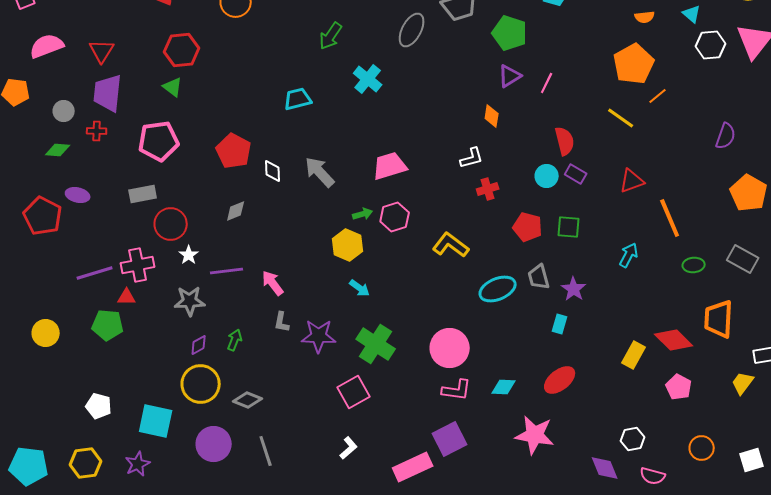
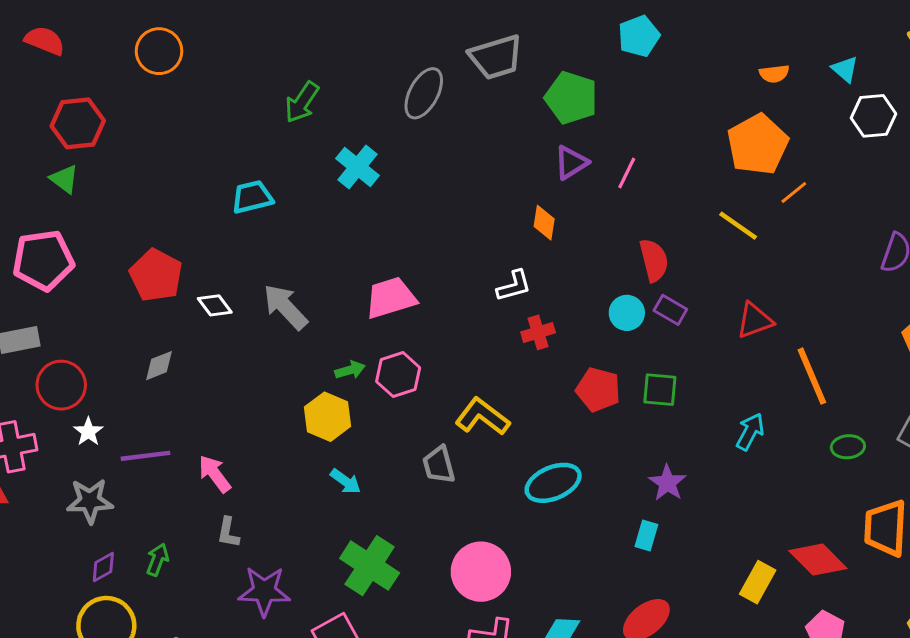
white diamond: (273, 171) -> (215, 305), turned -35
gray trapezoid: (539, 277) -> (439, 465), moved
purple star: (319, 336) -> (264, 591), moved

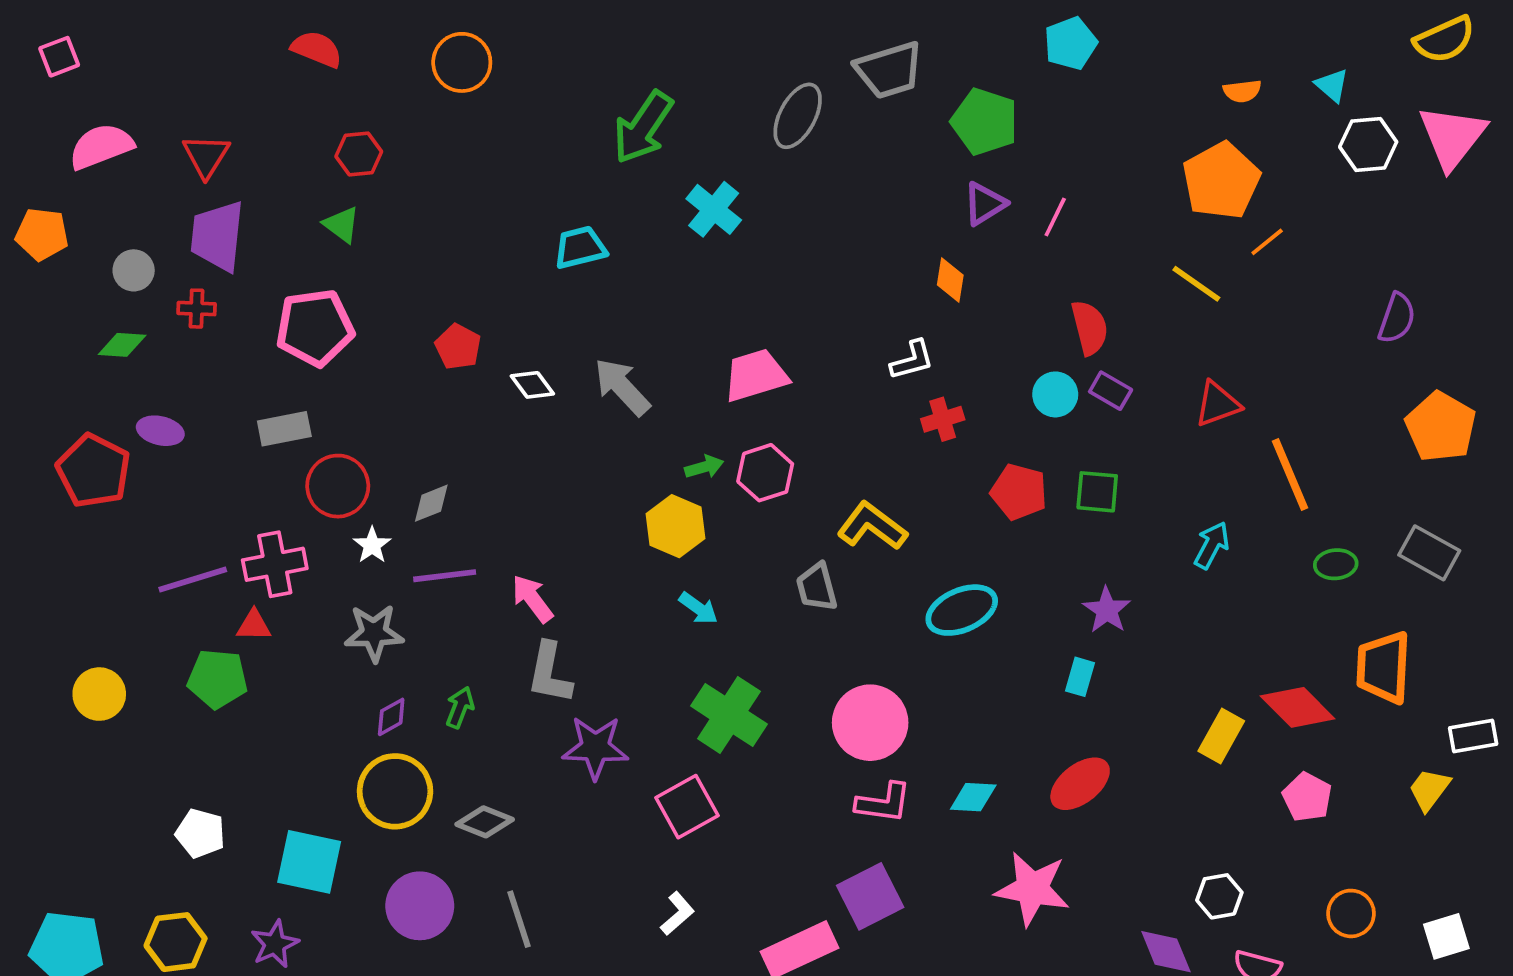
green arrow: (302, 102) -> (643, 127), size x1.4
red hexagon: (78, 123) -> (359, 154), size x0.7
red pentagon: (156, 275) -> (458, 347), size x0.7
gray diamond: (159, 366) -> (431, 503), moved
gray L-shape: (228, 532) -> (550, 673), size x1.6

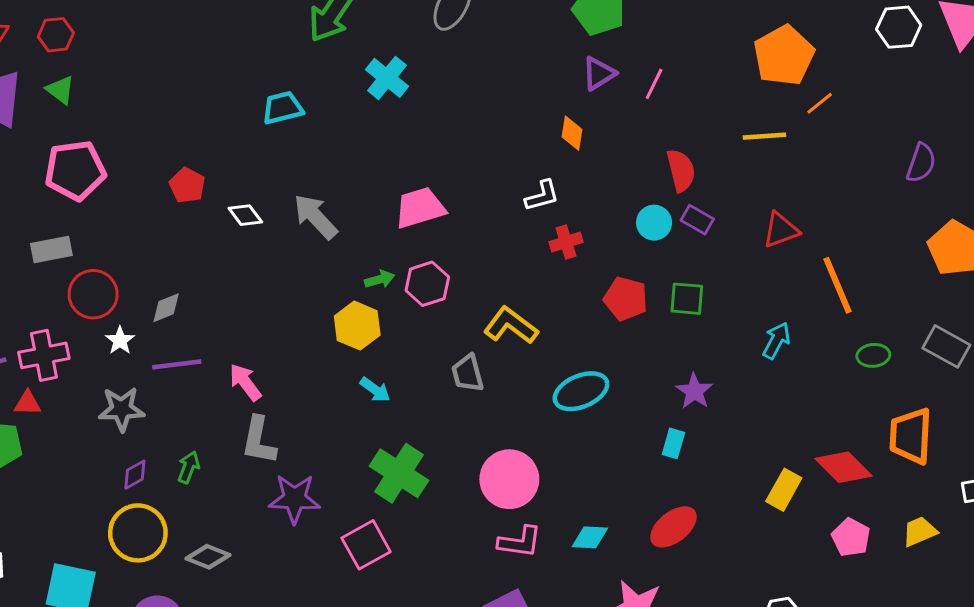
red hexagon: (359, 154) -> (56, 35), moved
green triangle: (342, 225) -> (60, 90), moved
yellow line: (1196, 284) -> (764, 136), turned -39
yellow trapezoid: (1429, 789) -> (920, 531), moved, turned 30

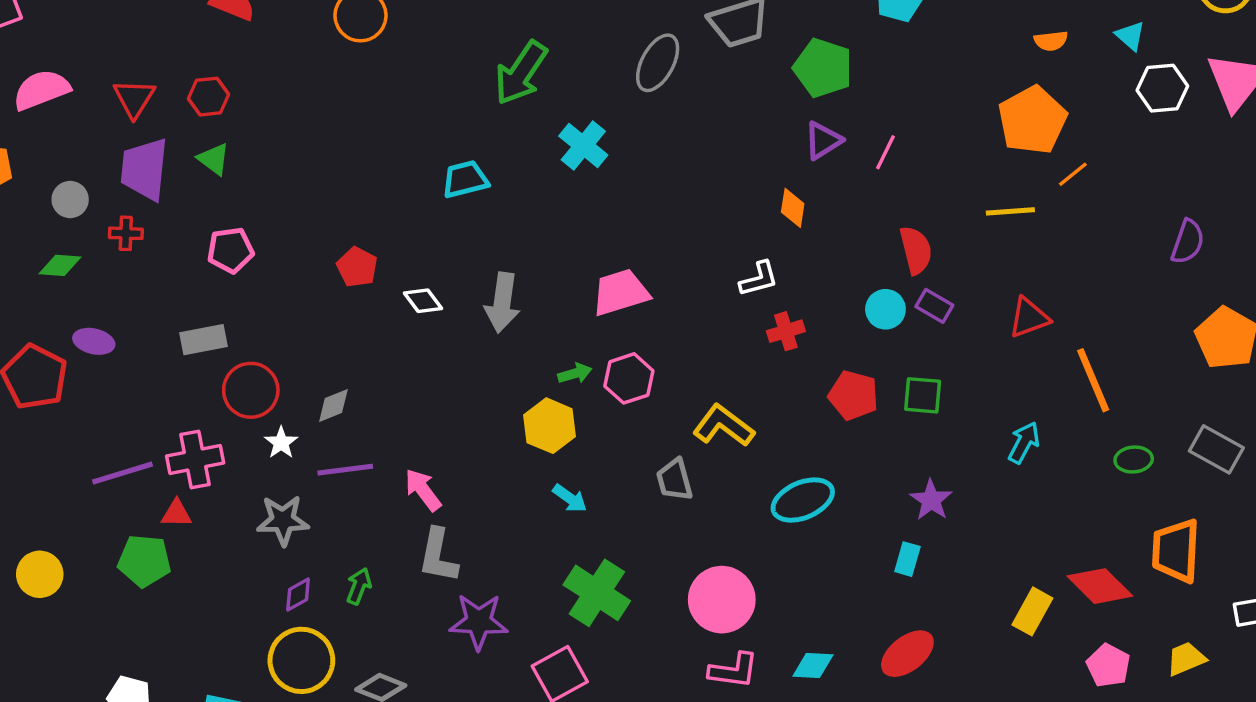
pink pentagon: (75, 170) -> (231, 250), size x0.7
gray arrow: (315, 217) -> (502, 303), turned -129

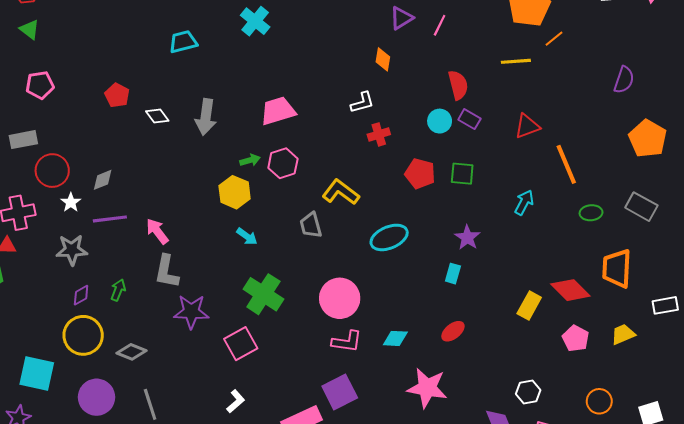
red ellipse: (907, 654) -> (453, 331), size x0.7

